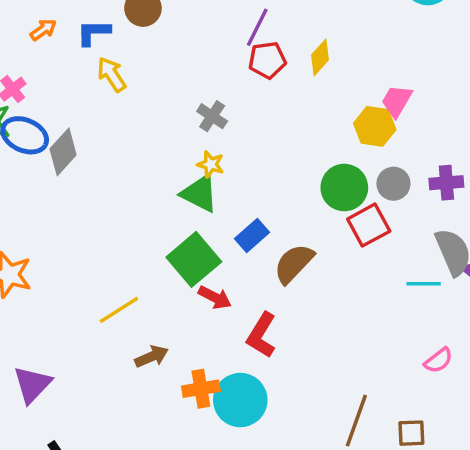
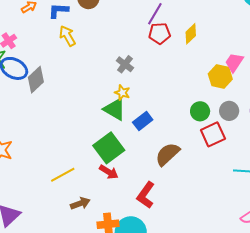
green circle: (344, 188) -> (200, 111), size x0.7
blue rectangle: (252, 235) -> (143, 121), moved
red arrow: (215, 297) -> (109, 172), moved

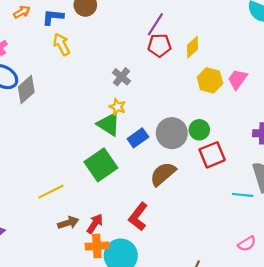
yellow hexagon: (220, 77) -> (210, 80), moved
gray circle: (229, 111) -> (172, 133), moved, size x1.5
red arrow: (109, 172) -> (95, 224), moved, turned -90

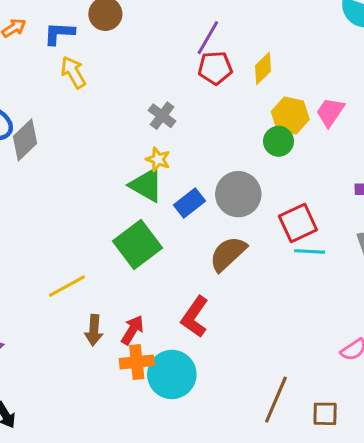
green circle: (199, 130) -> (279, 141), moved
cyan line: (243, 195) -> (310, 251), moved
brown arrow: (68, 223) -> (94, 330), turned 114

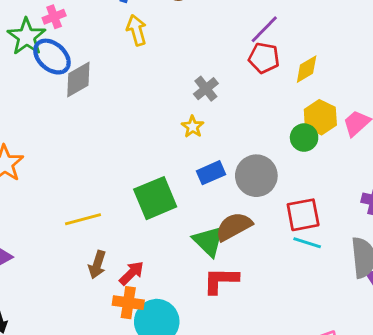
green triangle: (146, 185) -> (208, 241), moved
red L-shape: (195, 317) -> (221, 280), moved, turned 42

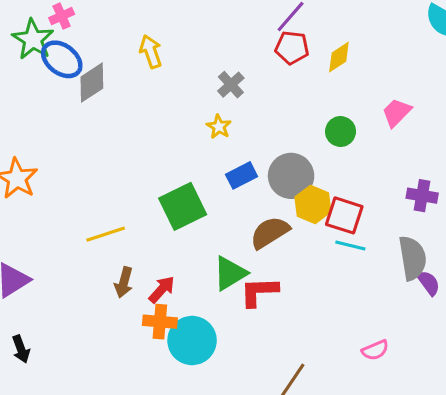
yellow arrow: (137, 30) -> (151, 52), moved
yellow hexagon: (320, 117) -> (313, 204), moved
red square: (303, 215) -> (344, 215), turned 32
green triangle: (208, 241) -> (230, 273), moved, turned 48

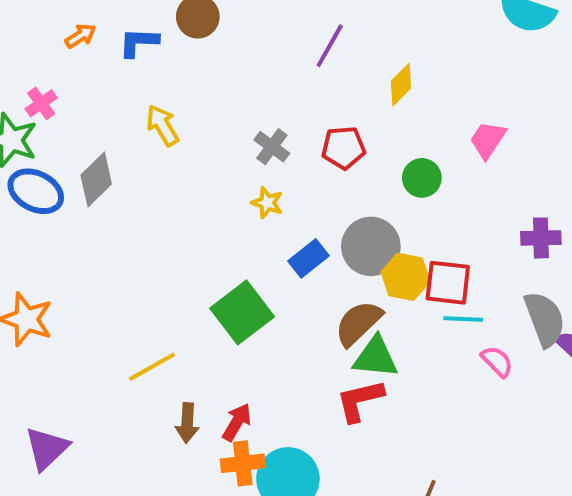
red pentagon: (292, 48) -> (343, 148), moved
blue ellipse: (62, 59) -> (36, 191), moved
green triangle: (230, 273) -> (376, 357), moved, turned 48
pink semicircle: (375, 350) -> (497, 361), moved, turned -100

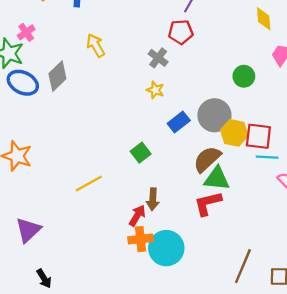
yellow diamond: (401, 85) -> (264, 19), moved, turned -50
red pentagon: (343, 148) -> (181, 32), moved
green square: (242, 312) -> (141, 153), size x0.6
brown arrow: (187, 423) -> (153, 199), moved

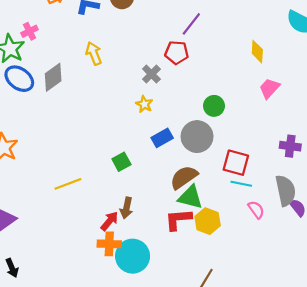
green circle: (244, 76) -> (214, 106), moved
yellow hexagon: (234, 133) -> (208, 221), moved

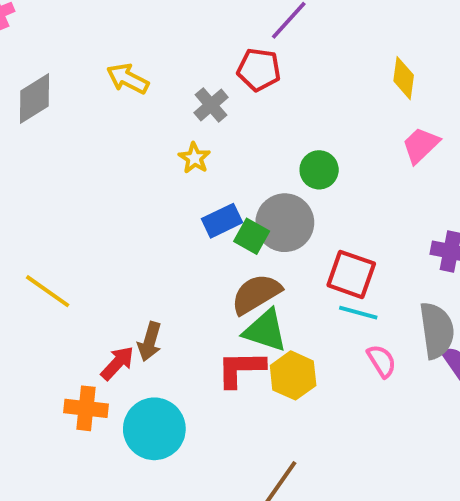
yellow arrow: (94, 53) -> (128, 79), moved, turned -45
green square: (121, 162) -> (252, 236), moved, turned -36
yellow line: (68, 184) -> (48, 291), turned 52
orange cross: (109, 244) -> (86, 408), moved

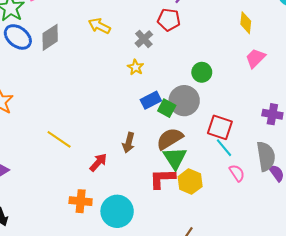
cyan line: (358, 313) -> (224, 148), turned 36
green triangle: (265, 331) -> (175, 158), turned 40
brown arrow: (150, 342) -> (129, 143), moved
red arrow: (117, 363) -> (98, 162), moved

